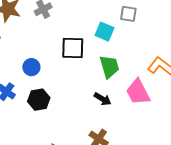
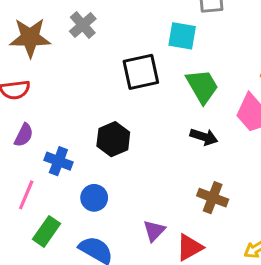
blue circle: (31, 67) -> (94, 198), moved
black hexagon: (39, 100) -> (113, 139), moved

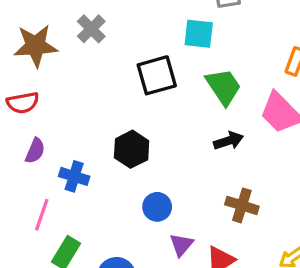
black arrow: (204, 137) -> (229, 141), turned -32
blue circle: (94, 198) -> (157, 207), moved

